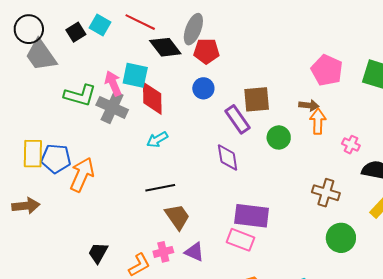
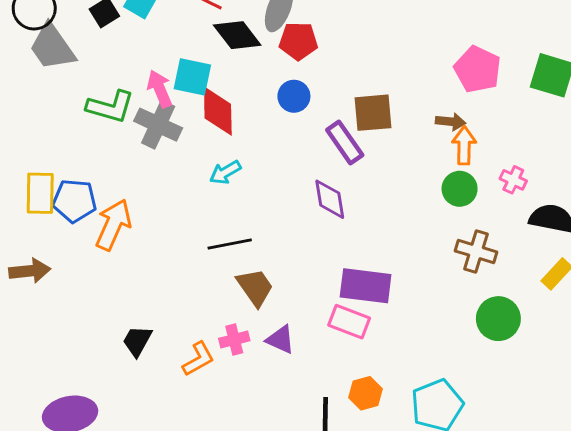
green circle: (279, 137) -> (460, 189), moved

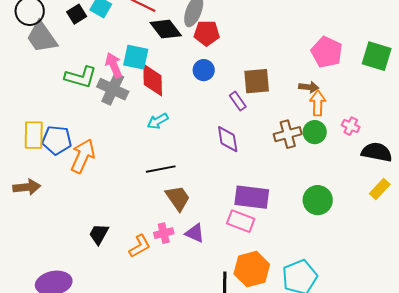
purple rectangle: (345, 143) -> (238, 101), size x0.7
brown cross: (476, 251) -> (288, 134), moved, turned -32
green circle: (498, 319) -> (318, 200), moved
orange hexagon: (366, 393) -> (252, 269), size x1.6

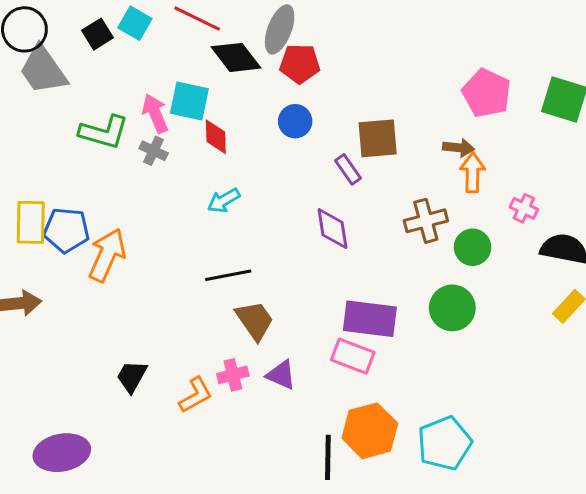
red diamond: (153, 80) -> (216, 137), size x0.7
gray cross: (113, 89) -> (154, 151), size x0.6
green circle: (315, 132) -> (473, 247), moved
green circle: (318, 200) -> (452, 308), moved

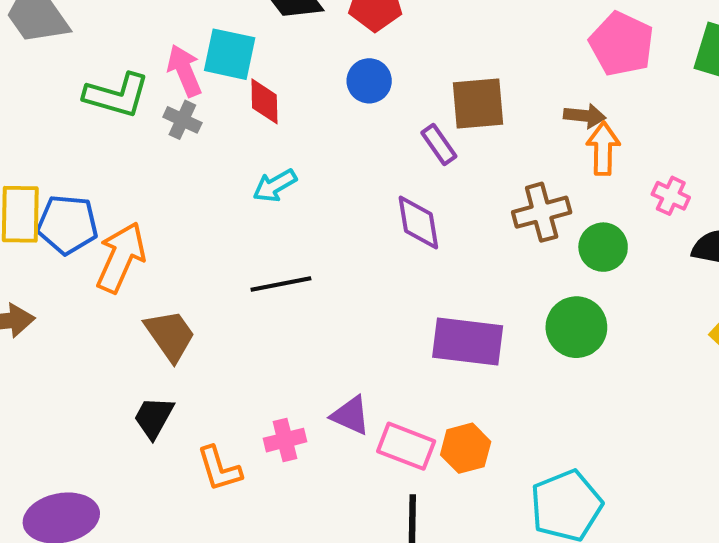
brown trapezoid: (255, 320) -> (170, 335), moved
pink rectangle: (353, 356) -> (406, 446), moved
pink cross: (233, 375) -> (285, 440), moved
orange L-shape: (196, 395) -> (219, 469), moved, turned 102
orange hexagon: (370, 431) -> (466, 448), moved, size x0.7

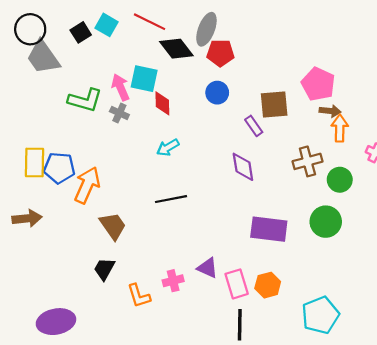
pink pentagon: (622, 44) -> (318, 84), moved
pink rectangle: (406, 446) -> (237, 284), turned 52

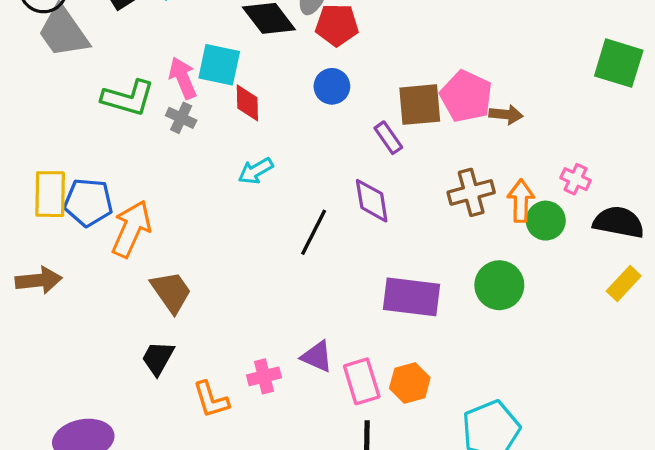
pink pentagon: (318, 84) -> (466, 96), moved
orange arrow: (340, 128) -> (521, 201), moved
green circle: (340, 180) -> (546, 221), moved
black line: (171, 199) -> (314, 232), moved, turned -52

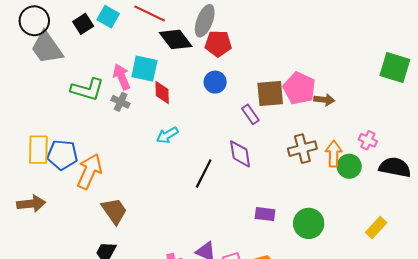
yellow rectangle: (624, 284) -> (376, 228), moved
green circle: (499, 285) -> (309, 223), moved
purple rectangle: (411, 297) -> (265, 214), size x0.6

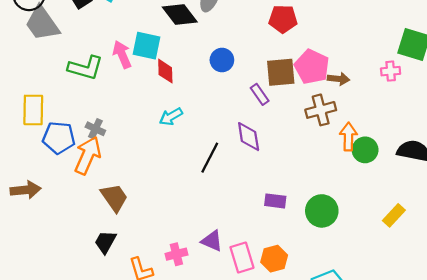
red pentagon: (218, 44) -> (283, 19), moved
gray cross: (121, 102) -> (95, 129), moved
pink cross: (368, 140) -> (391, 71), moved, turned -30
brown cross: (302, 149) -> (321, 110), moved
yellow rectangle: (38, 150) -> (33, 110), moved

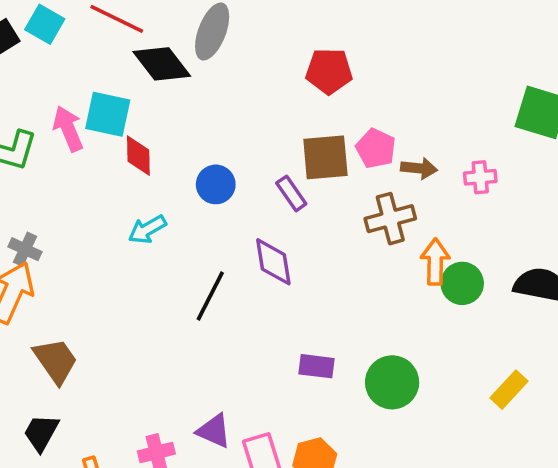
blue circle: (222, 60) -> (216, 184), moved
pink pentagon: (312, 67) -> (376, 148), size x0.7
pink cross: (391, 71) -> (480, 177), moved

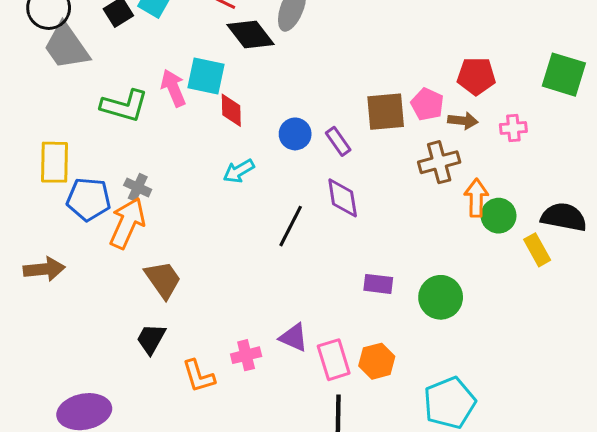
red pentagon: (329, 71) -> (476, 76), moved
purple rectangle: (291, 193) -> (338, 141), moved
yellow rectangle: (509, 390) -> (537, 250), moved, turned -72

